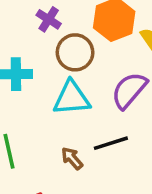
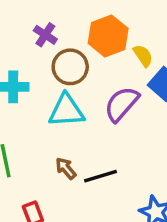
black line: (111, 143) -> (101, 176), moved

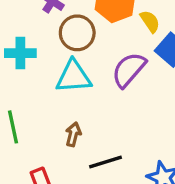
brown arrow: (66, 168) -> (73, 134), turned 55
black line: (101, 176) -> (106, 162), moved

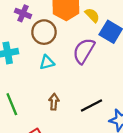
cyan triangle: (74, 77) -> (47, 62), size x0.6
black line: (106, 162) -> (92, 105), moved

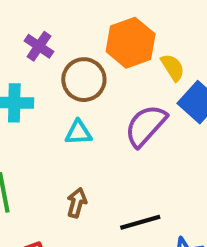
purple cross: (23, 13) -> (39, 46), moved

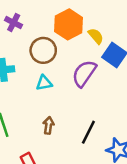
purple cross: (39, 46) -> (14, 23), moved
black line: (140, 222) -> (88, 132), turned -40

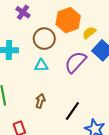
yellow semicircle: (96, 36) -> (89, 33), turned -96

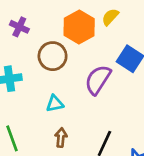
yellow semicircle: (89, 33) -> (110, 17), moved
cyan triangle: (41, 65) -> (55, 104), moved

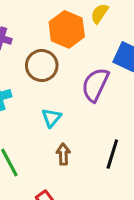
cyan triangle: (55, 104) -> (51, 118), turned -30

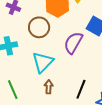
cyan triangle: (51, 118) -> (43, 62), size x1.6

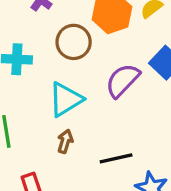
black line: (81, 89) -> (116, 158), turned 42

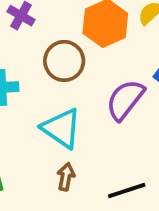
cyan triangle: (66, 99) -> (61, 128), turned -48

